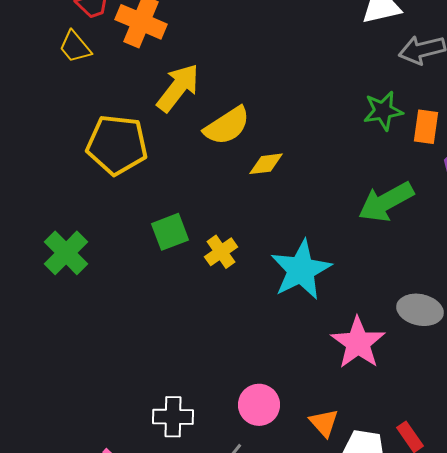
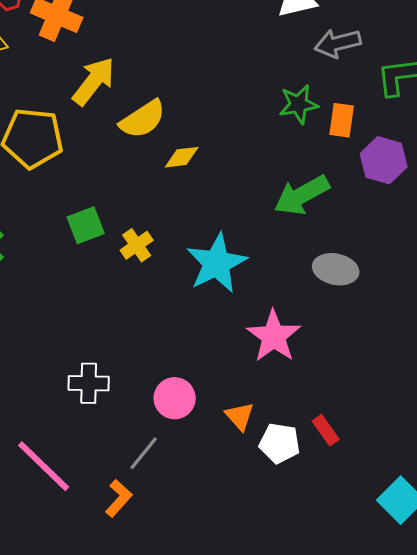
gray ellipse: (420, 310) -> (336, 269), moved
white cross: (173, 417) -> (89, 383), moved

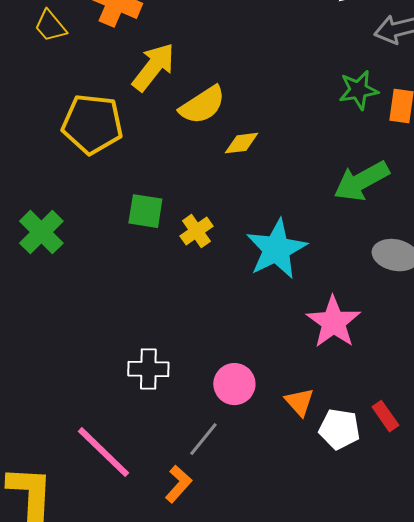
green square: (86, 225) -> (145, 211), turned 30

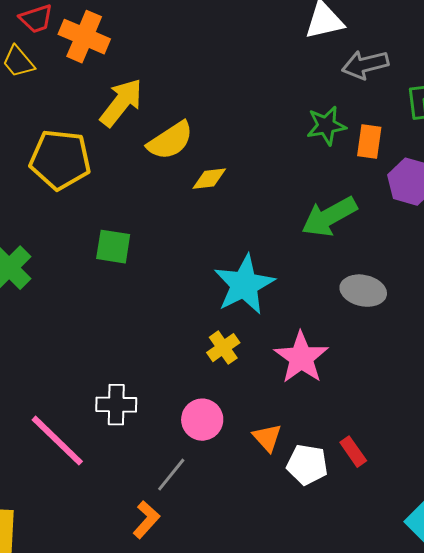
yellow cross: (196, 231) -> (223, 348), moved
pink line: (103, 452) -> (57, 441), moved

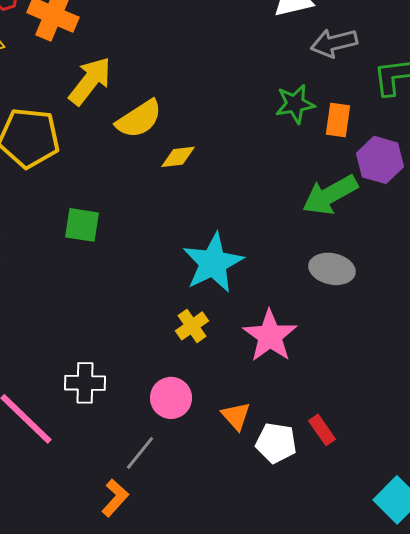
green arrow: (329, 217) -> (330, 195), moved

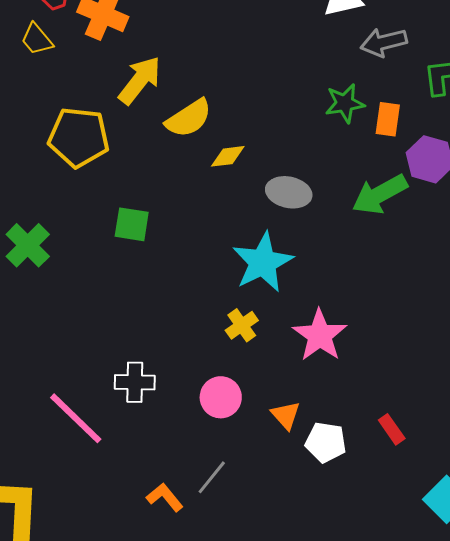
gray ellipse: (332, 269) -> (289, 192), moved
red rectangle: (322, 430) -> (392, 429), moved
gray line: (140, 453) -> (212, 477), moved
orange L-shape: (115, 498) -> (165, 497), turned -81

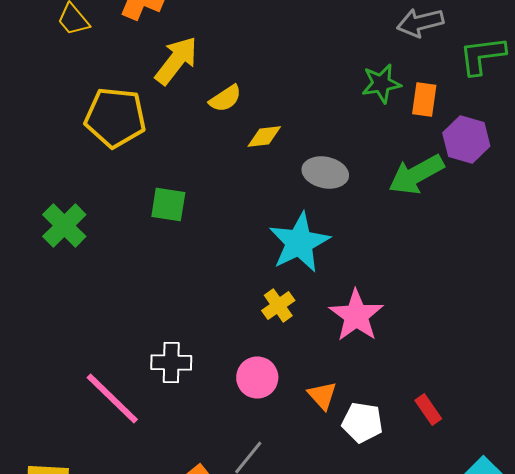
yellow semicircle: (189, 118) -> (225, 98), size x0.7

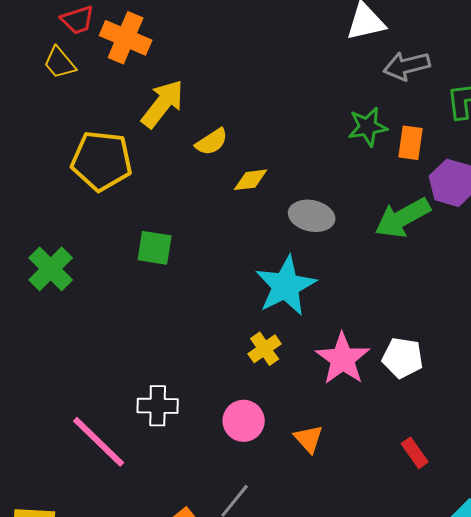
white pentagon: (362, 422) -> (403, 358), moved

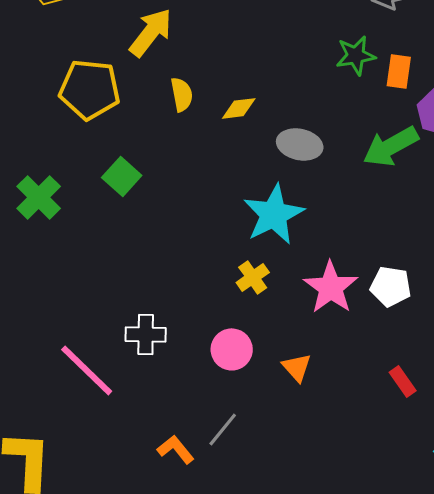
yellow semicircle: (212, 142) -> (182, 94), moved, turned -68
green square: (155, 248) -> (122, 176), moved, turned 33

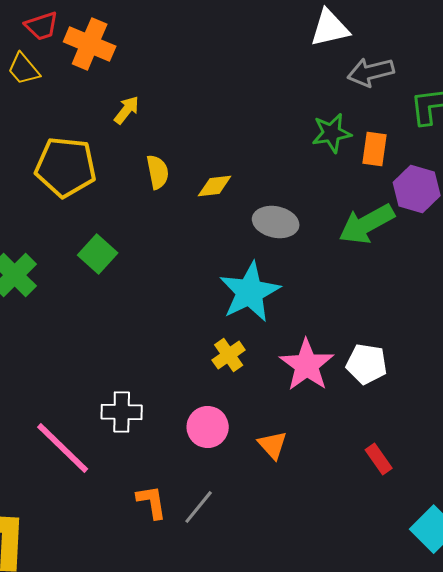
yellow arrow: (151, 32) -> (127, 110), size x0.6
orange L-shape: (176, 449) -> (152, 502), moved, turned 30

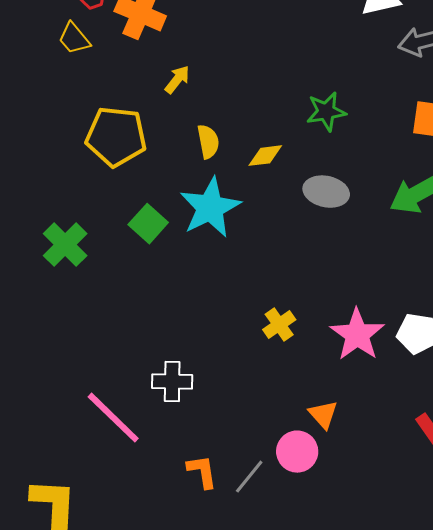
green star: (332, 133) -> (326, 112), moved
cyan star: (250, 292) -> (210, 208), moved
pink circle: (208, 427) -> (297, 452), moved

